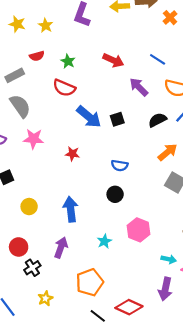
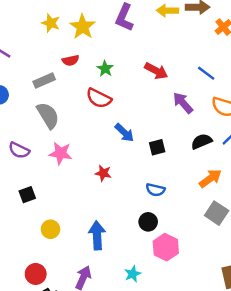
yellow star: (46, 25) -> (83, 27), size x1.5
blue arrow: (89, 117) -> (124, 133), size x0.7
black square: (117, 119) -> (157, 147), moved
pink hexagon: (139, 230) -> (166, 247), moved

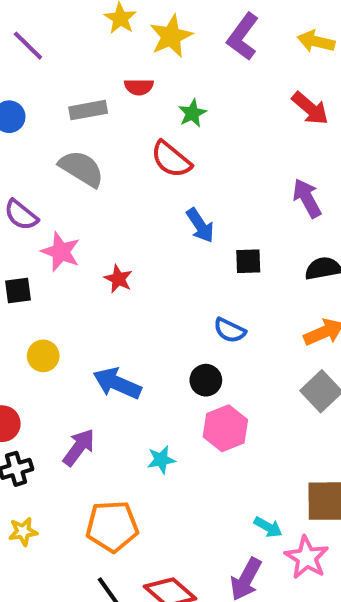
red arrow: (156, 71) -> (310, 108), moved
gray semicircle: (48, 115) -> (81, 169), turned -40
pink star: (61, 153) -> (61, 252), moved
red star: (103, 173) -> (118, 279), moved
blue arrow: (97, 235) -> (117, 383), turned -76

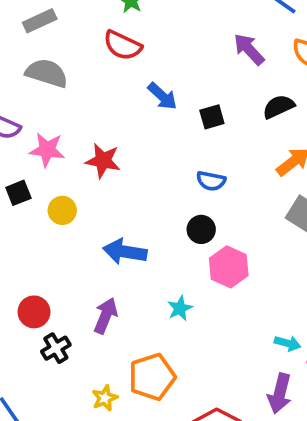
red star: (118, 279) -> (103, 161), size x1.4
yellow circle: (43, 356) -> (62, 210), moved
yellow star: (23, 531) -> (105, 398), moved

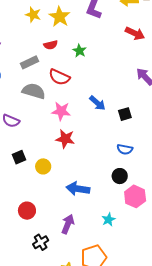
red semicircle: (123, 45) -> (59, 77), moved
pink star: (47, 150) -> (61, 111), moved
red circle: (34, 312) -> (27, 211), moved

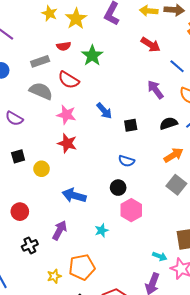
green star: (79, 51) -> (92, 56), size x1.5

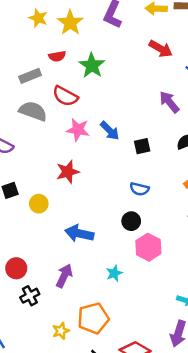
pink star: (66, 115) -> (78, 130), moved
red star: (67, 143) -> (68, 172), turned -30
red circle: (20, 212) -> (16, 268), moved

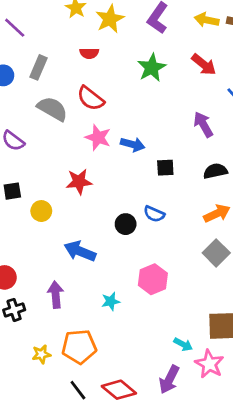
green star: (92, 66) -> (152, 68), moved
gray rectangle: (30, 76) -> (38, 67), moved, turned -55
blue arrow: (110, 131) -> (133, 144), turned -40
black circle: (131, 221) -> (126, 224), moved
purple arrow: (64, 276) -> (56, 295), turned -40

